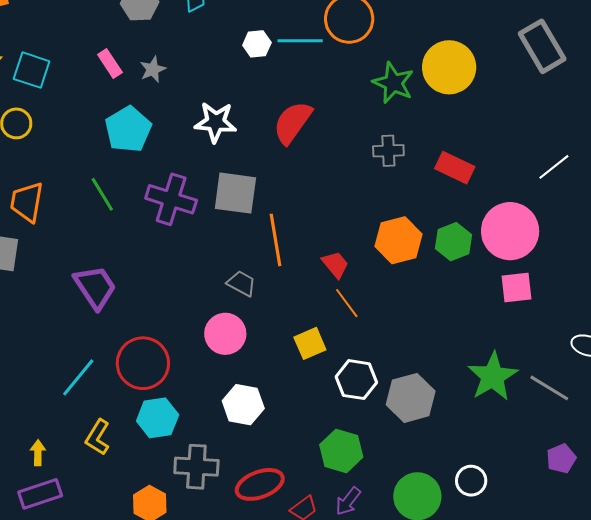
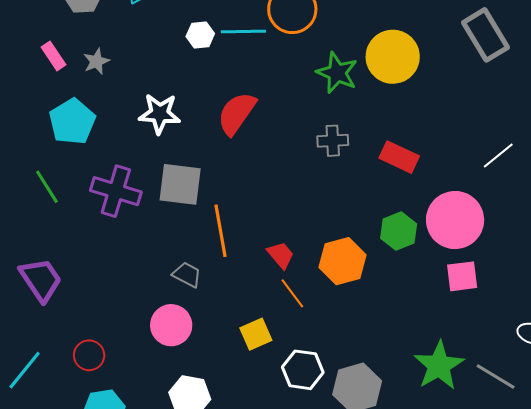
orange hexagon: (399, 240) -> (343, 261), moved
red circle: (143, 363) -> (89, 355), size x0.6

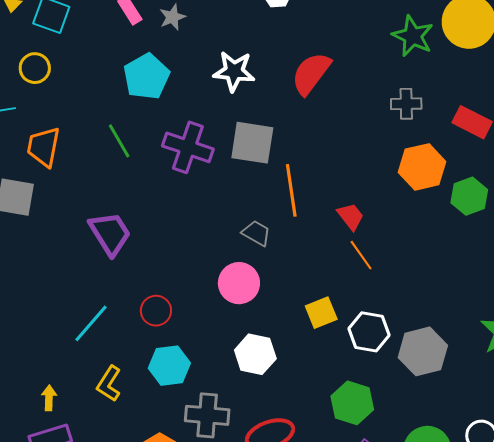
orange hexagon: (343, 261) -> (422, 167), moved
yellow square: (256, 334) -> (321, 313), moved

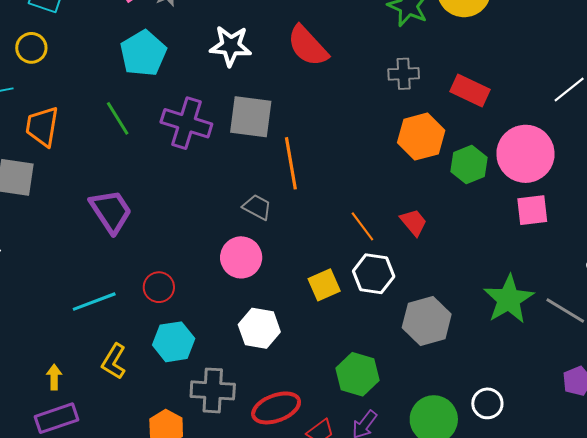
red semicircle: (311, 73) -> (308, 46), turned -78
red trapezoid: (351, 216) -> (414, 222), moved
cyan line: (91, 323) -> (94, 302), turned 30
white hexagon: (369, 332) -> (374, 274), moved

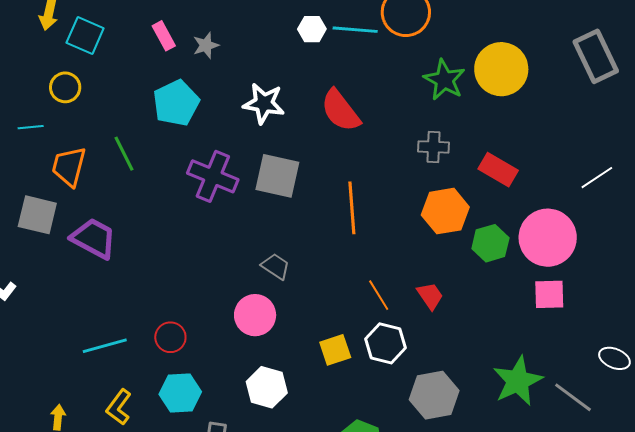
green line: (118, 118) -> (124, 154), moved
orange line: (291, 163) -> (352, 208), moved
purple trapezoid: (111, 211) -> (94, 238), moved, turned -33

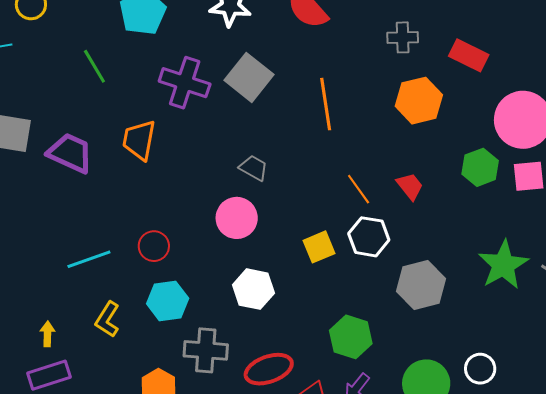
orange trapezoid: (69, 167) -> (139, 140), moved
gray square: (277, 176) -> (249, 77), turned 30
green hexagon: (490, 243) -> (480, 167), moved

